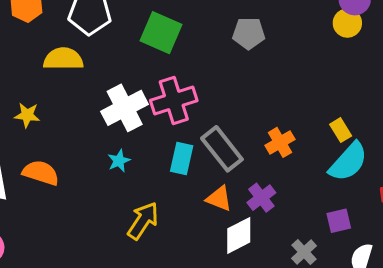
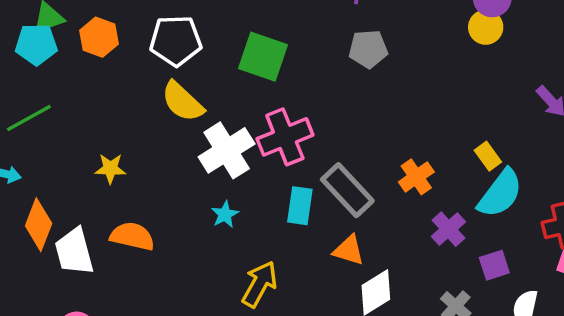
yellow semicircle: (63, 59) -> (183, 102), moved, turned -132
purple cross: (261, 198) -> (448, 229), moved

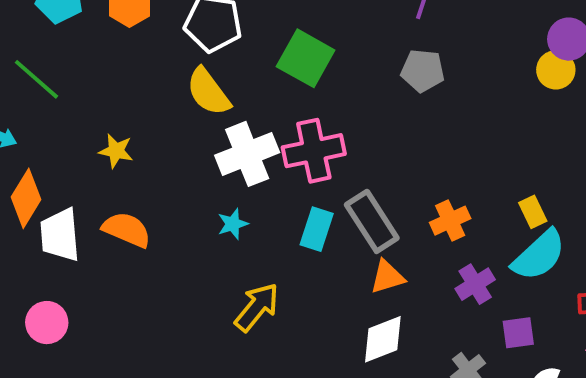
green line: (29, 118) -> (37, 79), turned 60
orange triangle: (349, 250) -> (387, 277), moved, turned -44

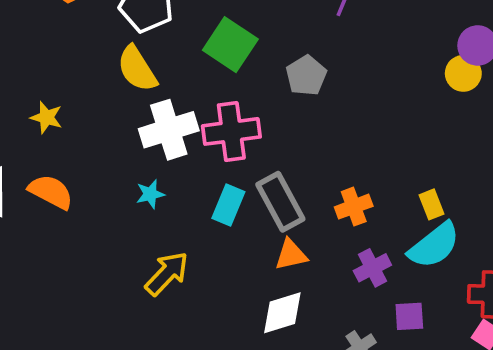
gray pentagon: (423, 71) -> (306, 75), moved, turned 30

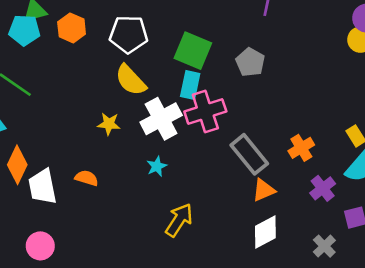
yellow star: (46, 117) -> (109, 124), moved
orange semicircle: (51, 192) -> (87, 178), size x0.7
cyan rectangle: (228, 205) -> (190, 85), moved

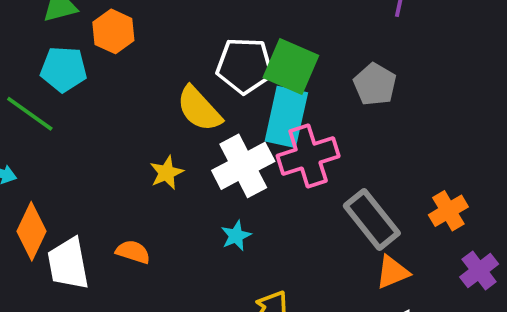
cyan pentagon: (24, 30) -> (64, 69), moved
white pentagon: (129, 34) -> (245, 66), moved
cyan rectangle: (190, 85) -> (286, 117), size x1.4
yellow star: (109, 124) -> (167, 173), turned -30

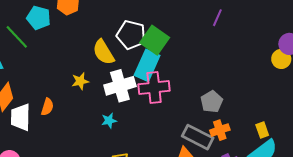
gray pentagon: (375, 84) -> (212, 102), moved
gray rectangle: (372, 219) -> (198, 137), moved, turned -36
orange semicircle: (133, 252) -> (47, 107), moved, turned 78

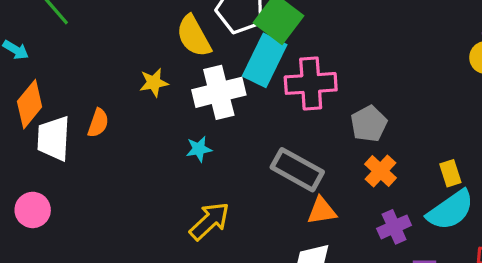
pink cross: (154, 88) -> (311, 83), moved
orange cross: (220, 130) -> (381, 171), turned -30
gray rectangle: (198, 137) -> (297, 170), moved

